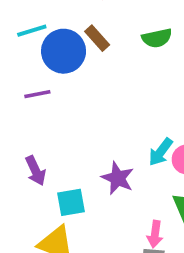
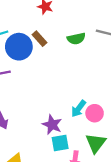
cyan square: (71, 202) -> (60, 143), moved

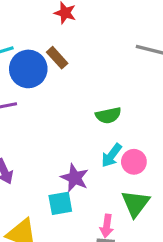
green semicircle: (76, 39) -> (108, 115), moved
cyan square: (60, 143) -> (60, 203), moved

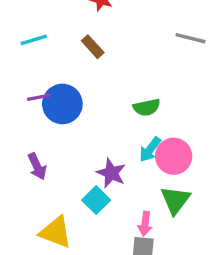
blue circle: (28, 69) -> (62, 104), moved
pink circle: (134, 162) -> (174, 156), size x1.4
cyan square: (60, 203) -> (96, 200), turned -35

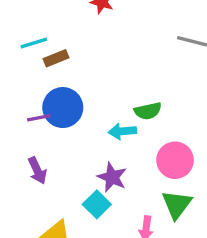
brown rectangle: (93, 47) -> (56, 58), moved, turned -70
purple line: (39, 97) -> (39, 118), moved
cyan arrow: (150, 149) -> (122, 131), moved, turned 48

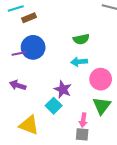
green semicircle: (148, 111) -> (81, 39), moved
cyan arrow: (122, 131) -> (79, 62), moved
purple arrow: (37, 170) -> (18, 85), turned 133

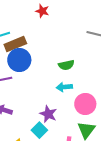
brown rectangle: (29, 18) -> (15, 44), size x1.5
blue circle: (33, 47) -> (19, 60), moved

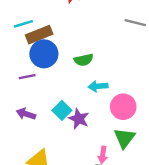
green semicircle: (66, 65) -> (84, 60), moved
cyan square: (39, 130) -> (62, 110), moved

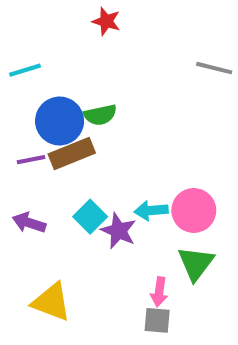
brown rectangle: (39, 35) -> (72, 154), moved
green semicircle: (84, 60) -> (100, 115), moved
cyan arrow: (98, 86) -> (151, 210), moved

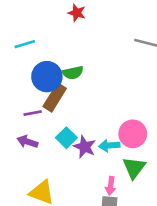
brown rectangle: (72, 154) -> (55, 97), turned -36
purple line: (31, 160) -> (33, 113), moved
cyan arrow: (151, 210) -> (109, 146), moved

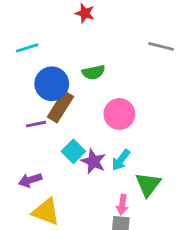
green semicircle: (73, 73) -> (93, 72), moved
pink circle: (133, 134) -> (119, 114), moved
purple arrow: (27, 142) -> (30, 180), moved, turned -36
cyan arrow: (109, 146) -> (121, 160), turned -48

